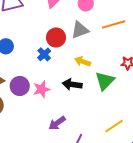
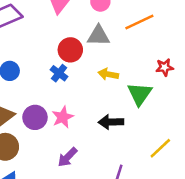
gray triangle: (80, 30) -> (99, 36), turned 30
black arrow: (72, 84) -> (111, 122), moved
purple arrow: (57, 123) -> (67, 157), moved

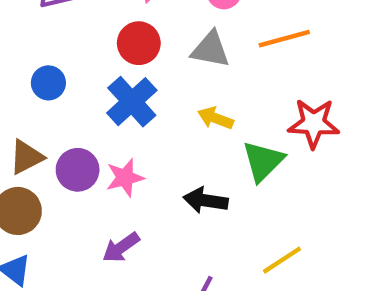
red circle: (70, 50) -> (139, 43), moved
red star: (165, 67) -> (314, 123), size x1.6
blue cross: (59, 73) -> (132, 102), size x1.6

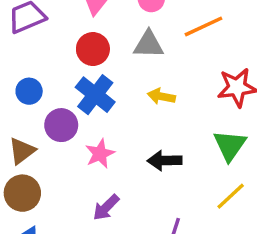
green triangle: (263, 161) -> (230, 145), moved
purple circle: (78, 170) -> (61, 125), moved

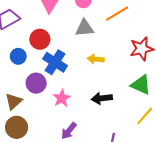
red circle: (93, 49) -> (40, 39), moved
blue circle: (29, 91) -> (18, 56), moved
green triangle: (230, 145) -> (141, 85), turned -35

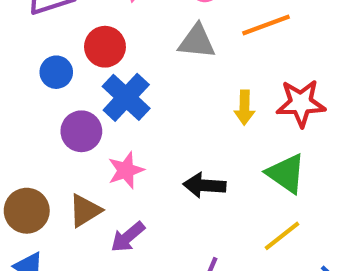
yellow arrow: (96, 59) -> (245, 108), moved, turned -105
brown triangle: (14, 101) -> (85, 211), moved

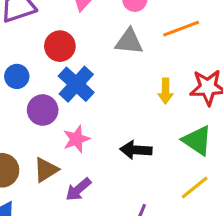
blue circle: (56, 72) -> (17, 76), moved

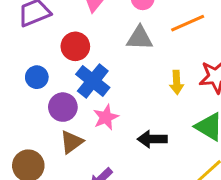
pink star: (76, 139) -> (106, 117), moved
brown triangle: (46, 170) -> (72, 142), moved

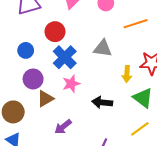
gray triangle: (140, 38) -> (103, 48), moved
yellow arrow: (177, 82) -> (127, 74), moved
purple circle: (63, 107) -> (33, 79), moved

